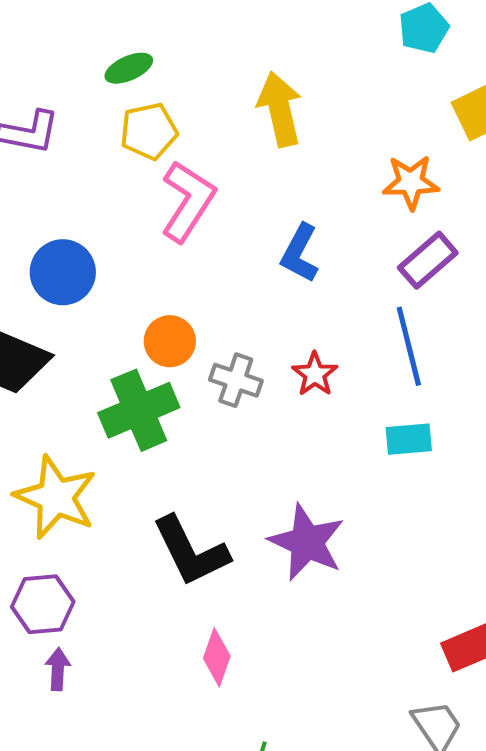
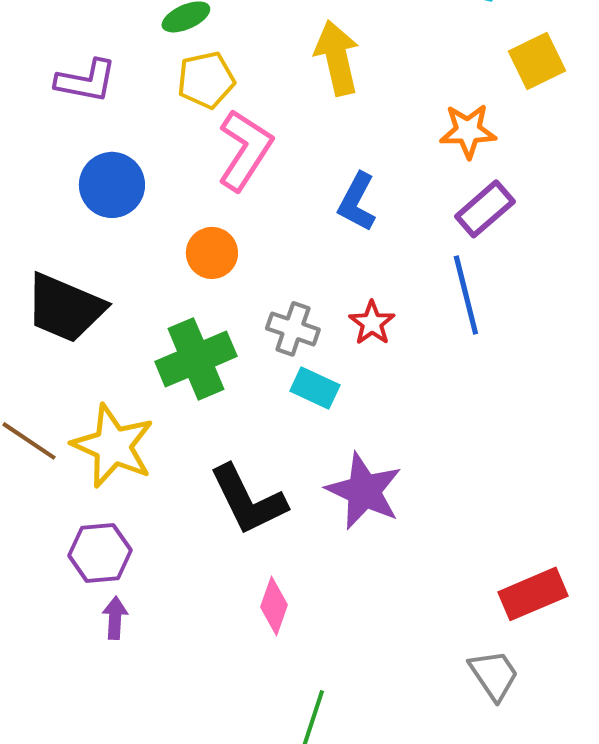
blue circle: (63, 272) -> (112, 185), moved
orange circle: (170, 341) -> (212, 253), moved
cyan rectangle: (409, 439) -> (315, 388), moved, turned 30

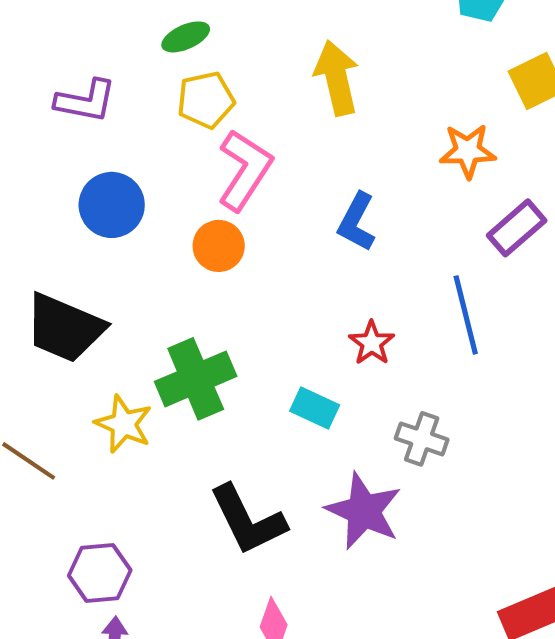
purple rectangle: (485, 209) -> (517, 228), moved
orange circle: (212, 253) -> (219, 246), moved
gray cross: (293, 329) -> (422, 439), moved
yellow star: (113, 446) -> (124, 424), moved, size x0.7

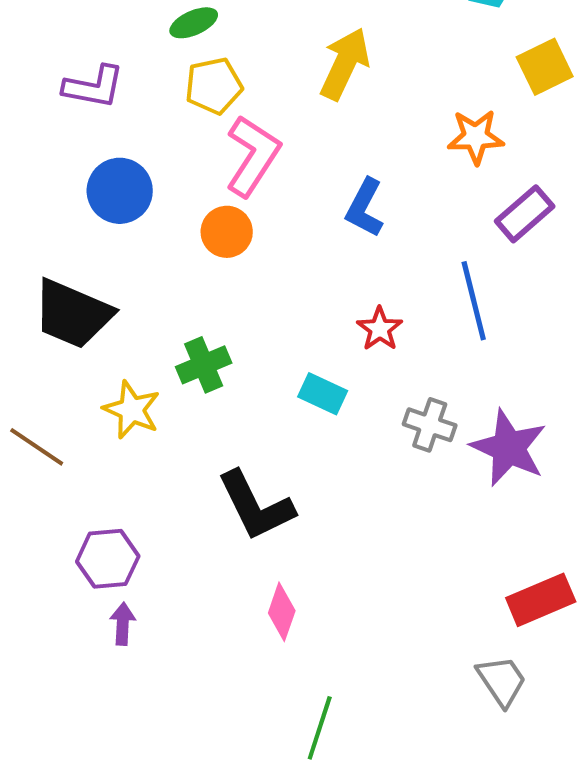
yellow arrow: (337, 78) -> (345, 64), turned 38
green cross: (196, 379) -> (204, 365), size x0.7
purple star: (364, 511) -> (509, 448), moved

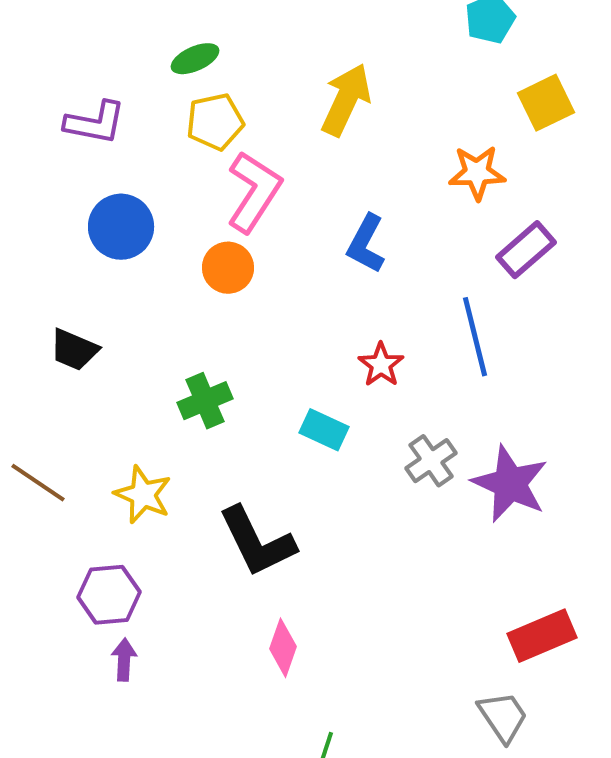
black trapezoid: (73, 314) -> (74, 350), size x0.6
yellow star: (132, 410) -> (143, 495), moved
gray cross: (430, 425) -> (431, 461), turned 36

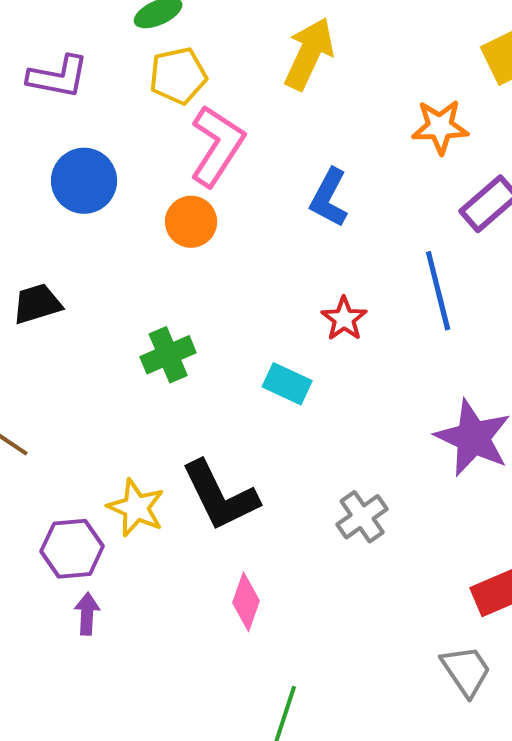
black trapezoid: (74, 350) -> (37, 304), turned 140
gray cross: (431, 461) -> (362, 517), moved
yellow star: (143, 495) -> (136, 508), moved

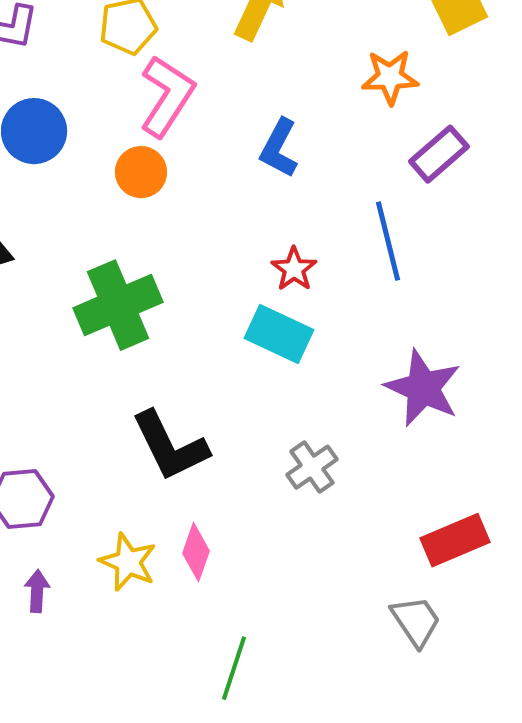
green cross: (168, 355) -> (118, 305), size x1.6
cyan rectangle: (287, 384) -> (279, 334), moved, size x1.4
yellow star: (136, 508) -> (128, 562), moved
purple arrow: (87, 614) -> (37, 591), moved

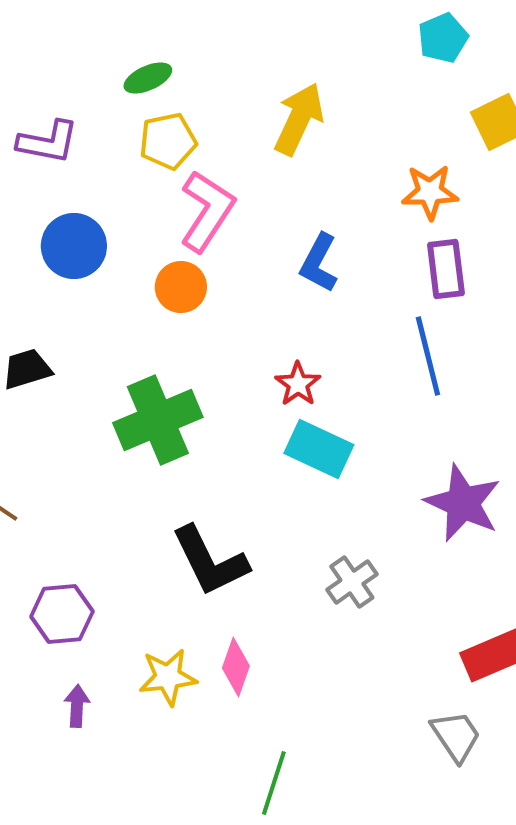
purple rectangle: (439, 154) -> (446, 269), moved, turned -56
red star: (294, 269) -> (298, 384), moved
yellow star: (128, 562) -> (168, 677), turned -30

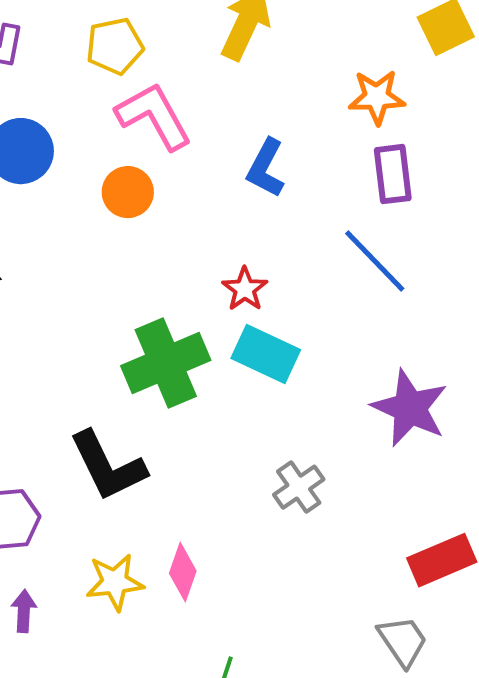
pink L-shape: (207, 211) -> (154, 116), turned -62
blue line: (428, 356) -> (375, 261), turned -30
green cross: (158, 420) -> (166, 363), moved
black L-shape: (210, 561) -> (108, 466), moved

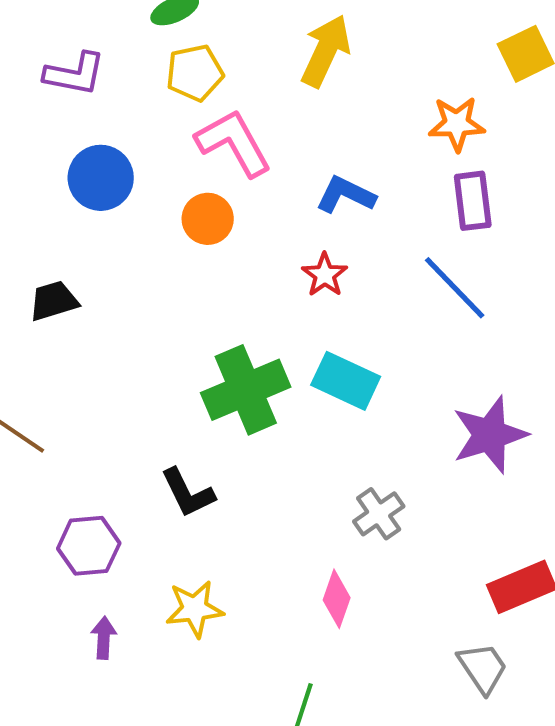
blue L-shape: (266, 168) -> (346, 195), turned 88
red star: (245, 289) -> (325, 275), moved
purple star: (410, 408) -> (490, 435), turned 30
black L-shape: (108, 466) -> (188, 493), size x0.7
pink diamond: (183, 572) -> (337, 599), moved

